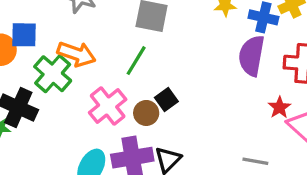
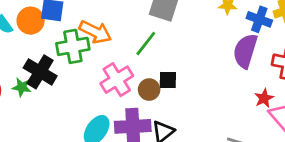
green cross: (53, 74) -> (73, 46), turned 32
black square: (166, 100) -> (168, 80), turned 30

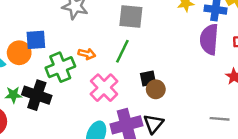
orange arrow: (95, 32) -> (87, 54), moved, size x0.6
green star: (22, 87) -> (13, 95), moved
brown circle: (149, 90) -> (156, 89), moved

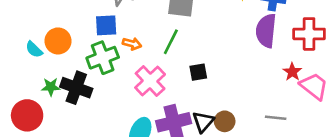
blue square: (36, 40) -> (106, 25), moved
brown circle: (156, 89) -> (225, 121), moved

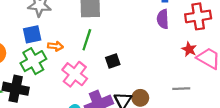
purple semicircle: (266, 31) -> (163, 19), size x0.7

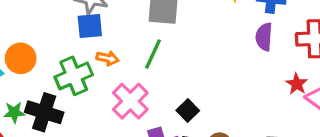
blue square: (32, 34) -> (90, 26), moved
black square: (113, 61) -> (188, 111), moved, turned -32

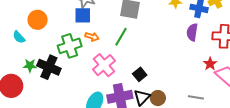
orange circle: (21, 58) -> (38, 20), moved

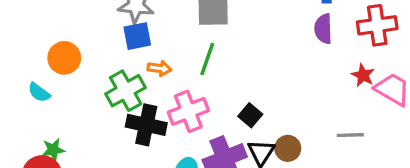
pink cross: (104, 65) -> (188, 111), turned 30
green star: (30, 66) -> (53, 150), moved
black cross: (49, 67) -> (146, 125), moved

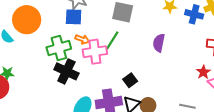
purple semicircle: (323, 29) -> (159, 43), moved
orange circle: (64, 58) -> (27, 20), size x1.4
pink cross: (188, 111) -> (95, 52), moved

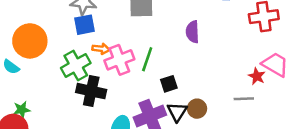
green line: (112, 40) -> (147, 59), moved
red star: (203, 72) -> (257, 76), moved
black square: (130, 80) -> (169, 84), turned 32

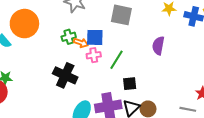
blue square: (84, 25) -> (95, 37), moved
pink cross: (119, 60) -> (94, 55), size x0.6
green cross: (76, 65) -> (69, 37), moved, size x0.6

